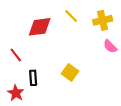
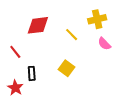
yellow line: (71, 16) -> (72, 35), moved

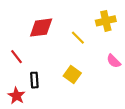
pink semicircle: (104, 44) -> (114, 61), moved

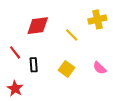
pink semicircle: (114, 61) -> (99, 68), moved
black rectangle: (34, 80) -> (34, 65), moved

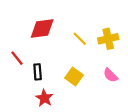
yellow cross: (97, 19) -> (108, 39), moved
red star: (15, 88) -> (44, 98), moved

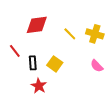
yellow cross: (108, 39) -> (95, 34), turned 30
yellow square: (74, 76) -> (55, 64), moved

